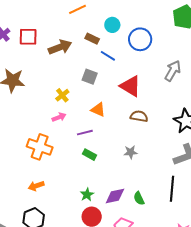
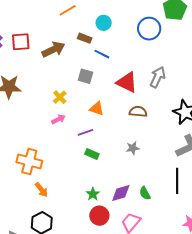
blue circle: (140, 39) -> (149, 29), moved
gray arrow: (173, 71) -> (158, 77), moved
orange cross: (40, 147) -> (29, 161), moved
orange arrow: (36, 186) -> (41, 190), turned -105

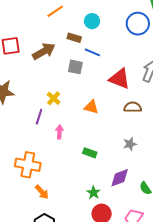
gray square: (85, 76) -> (75, 67), moved
pink arrow: (58, 119) -> (59, 132), moved, turned -56
purple line: (85, 132) -> (39, 117), moved, turned -49
purple diamond: (121, 193) -> (120, 178), moved

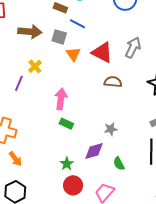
brown arrow: (44, 51) -> (30, 32), moved, turned 30
orange triangle: (91, 107) -> (73, 54), moved, turned 35
pink arrow: (59, 132) -> (61, 99), moved, size x1.5
gray star: (130, 144) -> (111, 129), moved

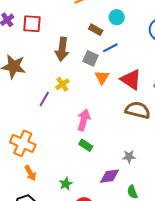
blue line: (77, 24) -> (110, 48), turned -63
brown arrow: (30, 32) -> (62, 49), turned 85
brown semicircle: (113, 82) -> (138, 110), size x1.4
green star: (67, 164) -> (66, 184), moved

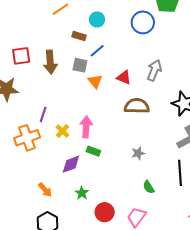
red square: (32, 24) -> (21, 56), moved
red triangle: (131, 80) -> (124, 77), size x0.7
yellow cross: (62, 84) -> (62, 131), moved
orange cross: (23, 143) -> (27, 138), moved, turned -30
purple diamond: (109, 176) -> (71, 164), moved

